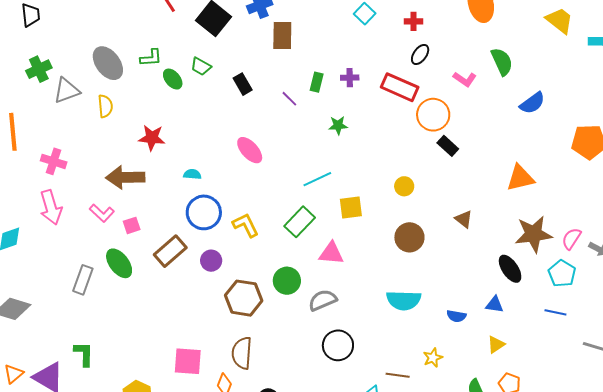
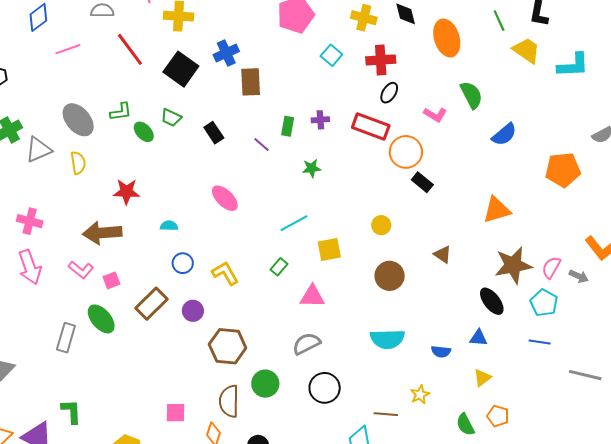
red cross: (413, 21) -> (381, 60), size x1.6
blue circle: (204, 212) -> (183, 263), size x0.6
green rectangle: (300, 222) -> (279, 267), size x0.6
green circle: (287, 281) -> (265, 384), moved
pink square: (188, 361) -> (176, 413), size x0.7

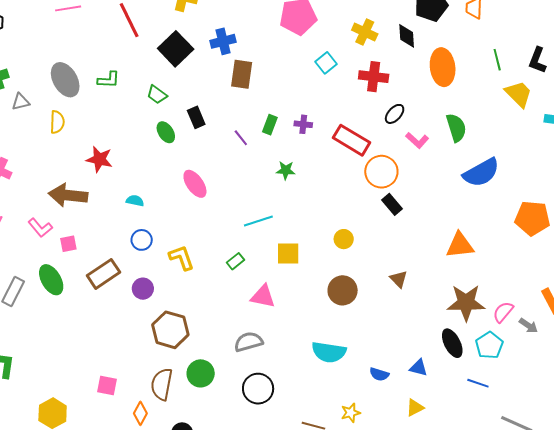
black ellipse: (389, 93) -> (395, 114), moved
green ellipse: (144, 132) -> (166, 132), moved
blue semicircle: (504, 134) -> (481, 173), size x1.4
gray triangle: (38, 150) -> (21, 102), size x0.7
black ellipse: (492, 301) -> (452, 343), moved

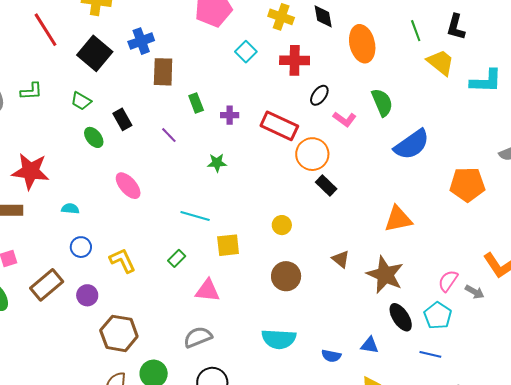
green rectangle: (270, 125) -> (196, 103), moved, turned -36
red star: (99, 159) -> (31, 171), size x1.4
cyan line: (258, 221) -> (195, 216), turned 40
brown star: (466, 303) -> (385, 275), moved, turned 30

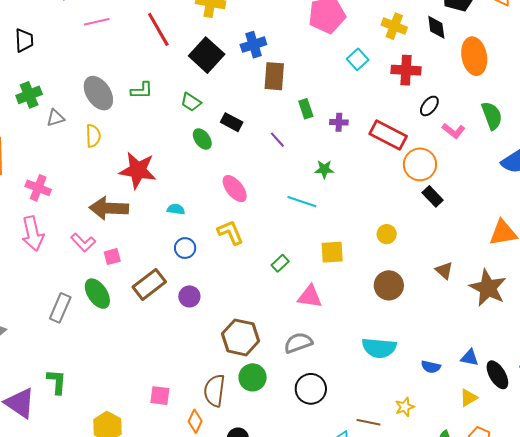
black rectangle: (122, 119) -> (232, 122), turned -35
cyan line: (195, 216) -> (302, 202), moved
yellow L-shape: (122, 260) -> (230, 232), moved
black ellipse: (401, 317) -> (497, 375), moved
brown hexagon: (119, 333) -> (240, 337), moved

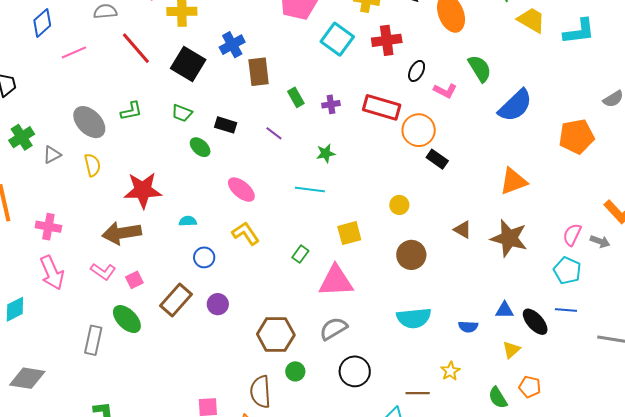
cyan square: (358, 59) -> (337, 39), size x1.5
pink triangle: (310, 297) -> (336, 281), size x1.4
green circle: (253, 377) -> (295, 371), size x0.7

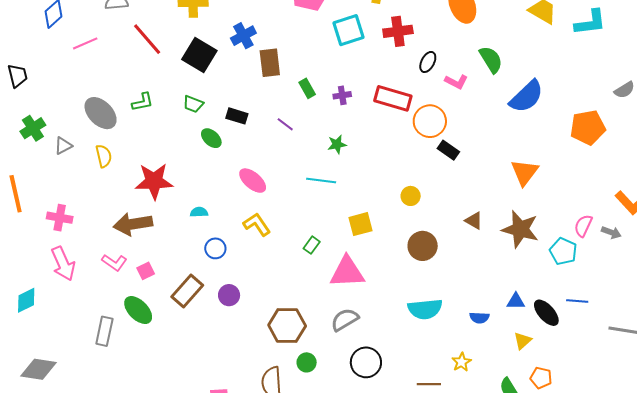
cyan square: (337, 39) -> (348, 30), turned 36
orange triangle: (513, 181) -> (525, 172), turned -32
cyan pentagon: (567, 271) -> (563, 251), moved

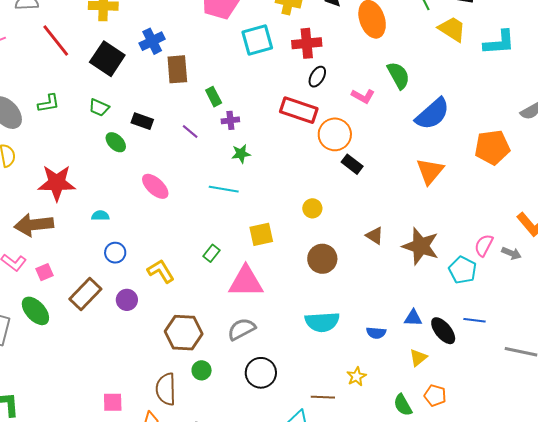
black ellipse: (428, 62) -> (317, 77), moved
purple cross: (342, 95) -> (230, 120), moved
orange triangle: (525, 172) -> (430, 171), moved
yellow L-shape: (257, 224) -> (161, 271), moved

